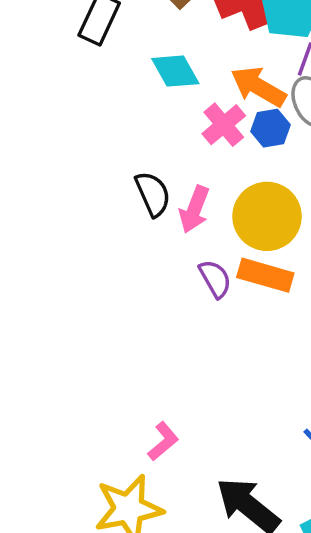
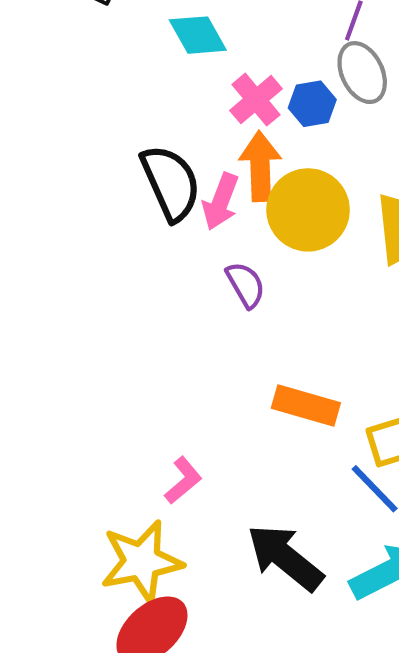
orange arrow: (258, 87) -> (260, 166), moved, turned 58
black semicircle: (153, 194) -> (171, 183), size x1.4
orange rectangle: (265, 275) -> (306, 406), moved

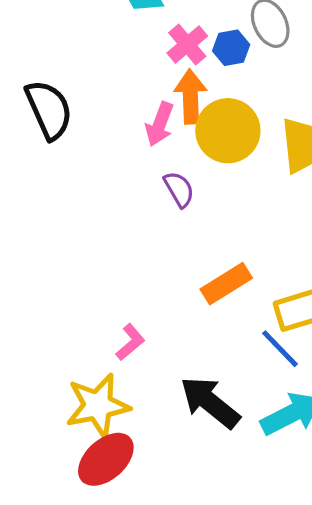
black semicircle: (171, 183) -> (49, 110), moved
orange rectangle: (306, 406) -> (226, 284), turned -48

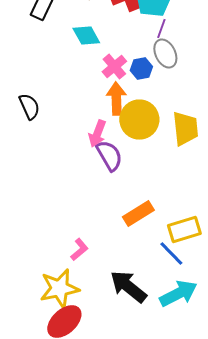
black semicircle: (49, 110) -> (29, 106), size x0.7
pink arrow: (160, 124) -> (97, 134), moved
purple semicircle: (179, 189) -> (109, 156), size x1.4

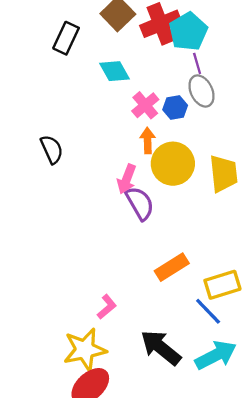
purple line: (161, 28) -> (197, 63), turned -36
orange arrow: (116, 98) -> (148, 141), size x0.7

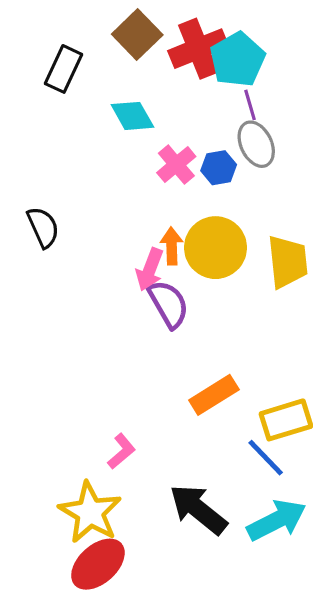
orange arrow: (148, 141) -> (172, 246), moved
yellow star: (85, 350) -> (90, 512), turned -30

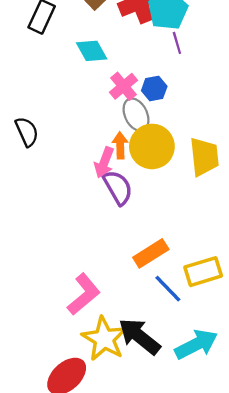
gray ellipse: (256, 144) -> (136, 115), moved
pink L-shape: (121, 451) -> (84, 294), size x1.6
blue line: (266, 458) -> (168, 289), moved
yellow star: (90, 512) -> (104, 339), moved

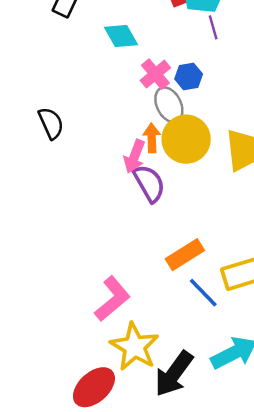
black arrow: (139, 336) -> (174, 374), moved, turned -93

